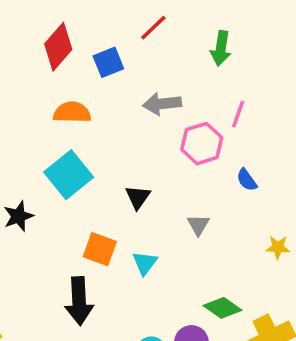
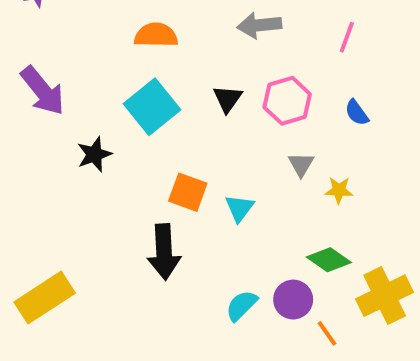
pink hexagon: (202, 144) -> (287, 101), moved
black triangle: (138, 197) -> (228, 99), moved
yellow star: (278, 247) -> (339, 190), moved

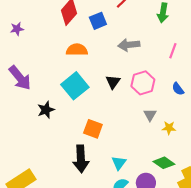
cyan triangle: (239, 208) -> (119, 163), moved

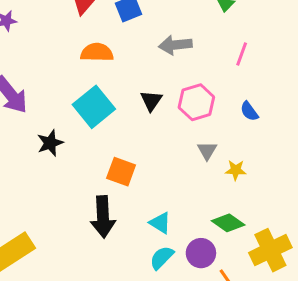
cyan triangle: (119, 163) -> (160, 223), turned -35

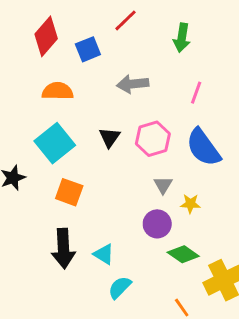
blue semicircle: (249, 111) -> (203, 147), size x2.0
orange square: (121, 172) -> (69, 192), moved
cyan triangle: (160, 223) -> (104, 254), moved
purple circle: (201, 253) -> (157, 224), moved

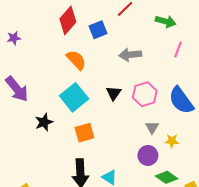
green arrow: (182, 38) -> (166, 21), turned -84
orange semicircle: (58, 91) -> (76, 60), turned 45
pink line: (196, 93) -> (178, 49), moved
orange square: (69, 192) -> (84, 133), turned -36

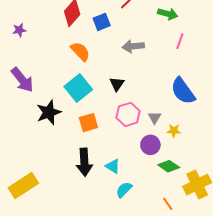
pink hexagon: (145, 94) -> (128, 114), moved
black star: (44, 122) -> (49, 112), size x1.4

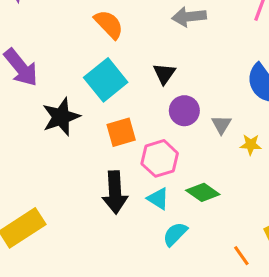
pink hexagon: (128, 114) -> (160, 158), moved
purple circle: (150, 145) -> (184, 111), moved
green diamond: (169, 166) -> (203, 192), moved

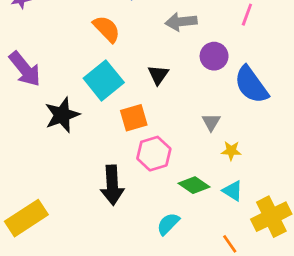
purple circle: (184, 111) -> (214, 56), moved
orange square: (121, 132) -> (134, 118), moved
yellow star: (251, 145) -> (231, 151), moved
cyan triangle: (158, 199) -> (233, 191), moved

